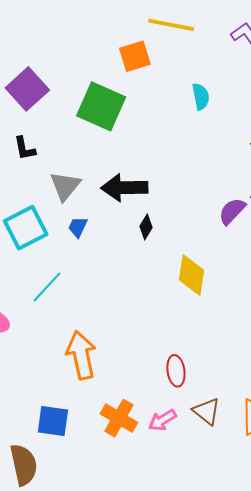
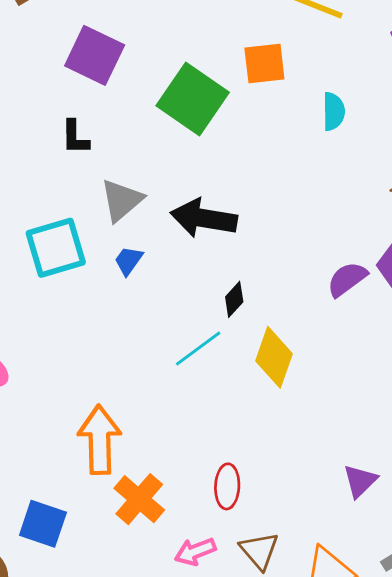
orange square: (135, 56) -> (264, 63), moved
purple square: (27, 89) -> (95, 55), turned -33
black diamond: (146, 227) -> (234, 299), moved
cyan line: (47, 287) -> (198, 348), moved
orange cross: (119, 418) -> (139, 499), moved

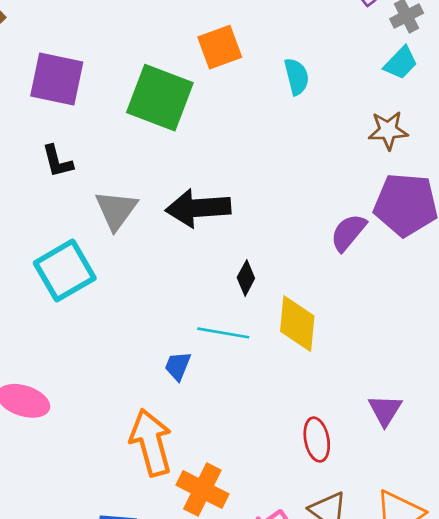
blue trapezoid: (128, 261) -> (178, 366), moved
cyan line: (198, 348) -> (223, 333), turned 60
purple triangle: (360, 481) -> (385, 410), moved
red ellipse: (227, 486) -> (317, 440), moved

